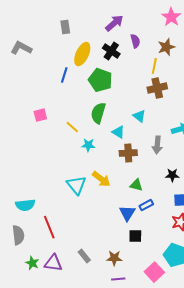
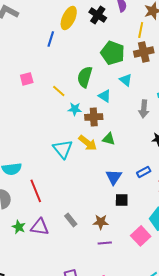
green pentagon: (100, 80) -> (113, 53), moved
brown cross: (128, 153) -> (94, 117), moved
green triangle: (136, 185) -> (109, 139), moved
blue rectangle: (146, 205) -> (144, 172), moved

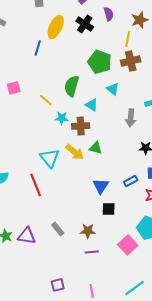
red line: (36, 191) -> (36, 185), moved

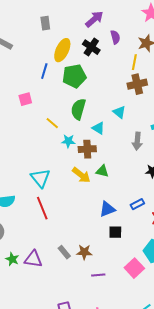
green pentagon: (100, 62) -> (74, 76), moved, turned -30
pink square: (14, 88) -> (25, 99), moved
cyan triangle: (50, 158) -> (40, 178), moved
blue triangle: (101, 186) -> (107, 209), turned 36
brown star: (88, 231) -> (84, 252), moved

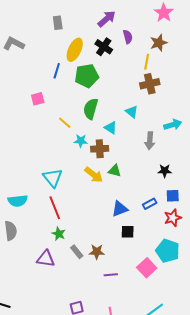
green star: (12, 259) -> (59, 234), moved

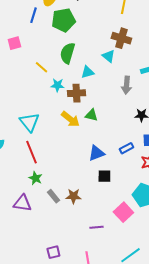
brown cross: (150, 84) -> (121, 38), moved, turned 30
cyan triangle: (111, 128) -> (87, 72), turned -48
purple line: (111, 275) -> (96, 227), moved

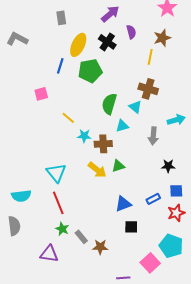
green semicircle: (67, 53) -> (109, 104), moved
cyan triangle: (87, 72) -> (122, 126), moved
green triangle: (91, 115) -> (118, 166), turned -32
gray rectangle: (53, 196) -> (81, 237), moved

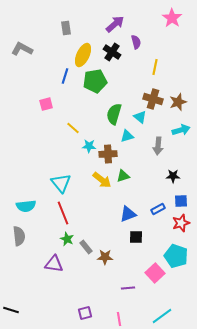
brown star: (162, 38) -> (178, 102), moved

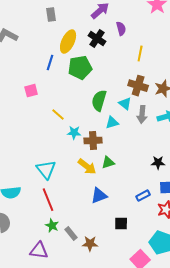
gray arrow: (158, 146) -> (142, 115), moved
blue triangle: (128, 214) -> (99, 196), moved

